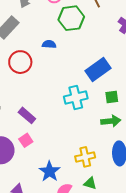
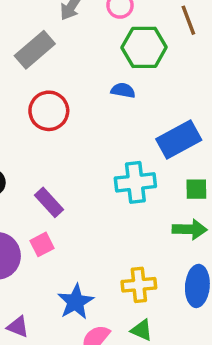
blue semicircle: (49, 44) -> (123, 90), moved

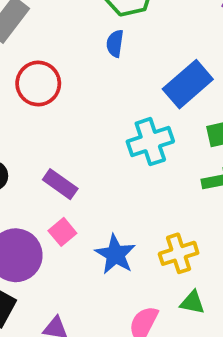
blue semicircle: (123, 90) -> (115, 43), turned -80
blue star: (76, 302) -> (115, 254), moved

